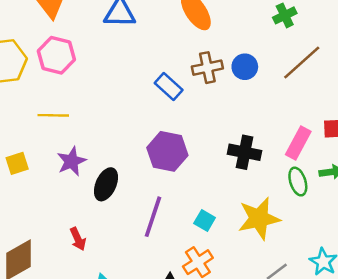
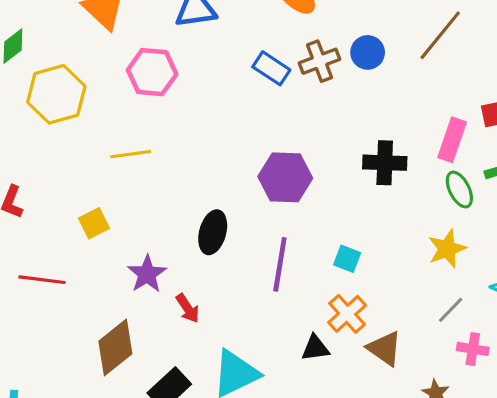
pink hexagon: (56, 55) -> (152, 72), moved
blue rectangle: (169, 86) -> (271, 68), moved
purple star: (72, 161) -> (147, 274), moved
yellow star: (259, 218) -> (447, 249), moved, size x0.7

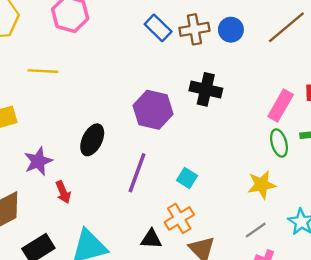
black cross: (385, 163) -> (206, 89), moved

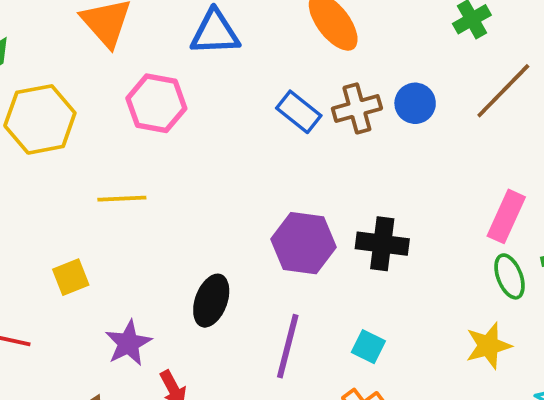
black cross: (206, 89) -> (382, 244), moved

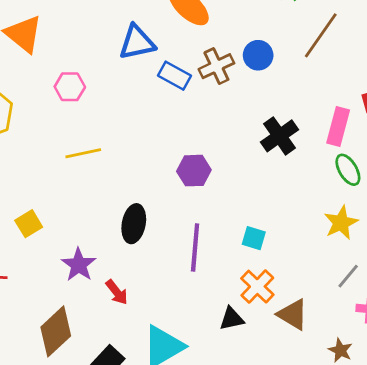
blue triangle: (215, 32) -> (137, 42), moved
pink hexagon: (156, 103) -> (70, 87), size x0.7
yellow line: (122, 199) -> (83, 153), moved
purple hexagon: (303, 243) -> (194, 171), size x0.7
black cross: (382, 244) -> (279, 136), moved, turned -33

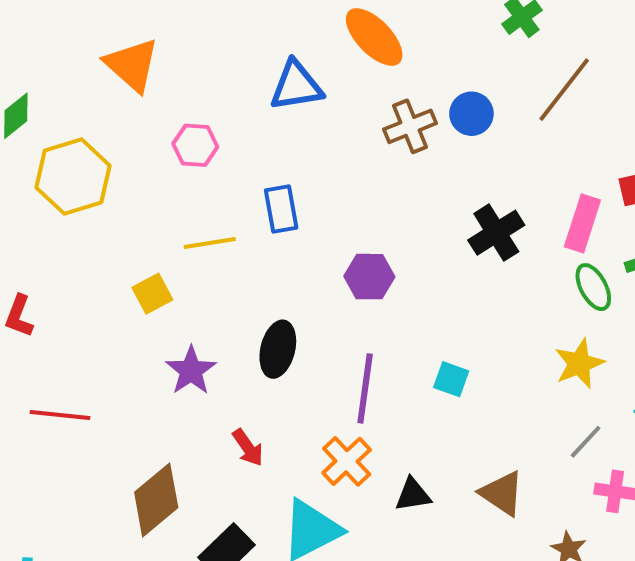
blue rectangle: (174, 76) -> (281, 209), moved, turned 48
yellow square: (29, 224) -> (152, 294), moved
purple star: (79, 265) -> (191, 371), moved
orange cross: (257, 287) -> (347, 461), moved

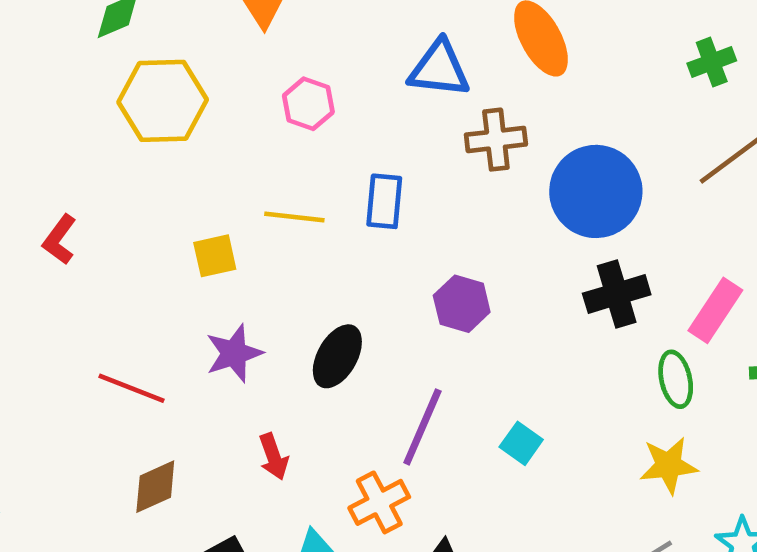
blue circle: (471, 114) -> (596, 191), moved, size x1.8
brown cross: (410, 126) -> (496, 140), moved
green ellipse: (593, 287) -> (676, 379), moved
red line: (60, 415) -> (132, 388), moved
brown diamond: (156, 500) -> (155, 487), size x0.7

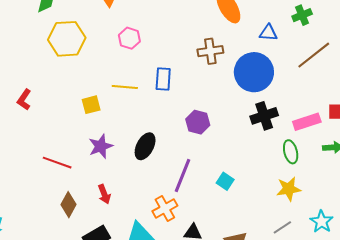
blue triangle: (439, 69) -> (268, 33), moved, size x0.7
pink rectangle: (715, 310) -> (307, 122), turned 40
red arrow: (274, 457) -> (104, 194), moved
brown diamond: (155, 487) -> (69, 205), turned -35

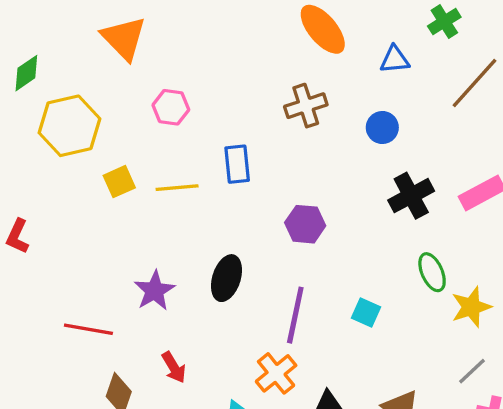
blue circle: (254, 72) -> (382, 127), size x0.5
yellow square: (91, 105) -> (119, 182), moved
green ellipse: (291, 152) -> (432, 272), moved

